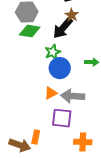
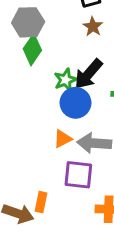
black arrow: (63, 28) -> (88, 74), moved
green diamond: (30, 31) -> (32, 50), turned -65

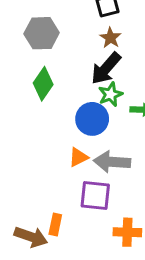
green diamond: (32, 50) -> (43, 84), moved
black arrow: (88, 74) -> (106, 68), moved
green star: (65, 80) -> (110, 94), moved

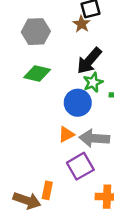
brown star: (110, 38) -> (82, 24), moved
green diamond: (43, 84) -> (37, 73), turned 68
purple square: (95, 195) -> (80, 166), turned -36

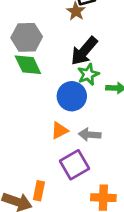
gray hexagon: (36, 32) -> (27, 37), moved
green diamond: (37, 73) -> (28, 65), turned 52
gray arrow: (94, 138) -> (90, 135), size x0.7

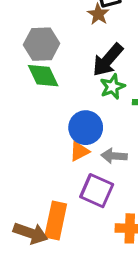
blue circle: (72, 96) -> (86, 128), moved
purple square: (75, 165) -> (97, 191), turned -36
orange rectangle: (39, 191) -> (56, 221), size x1.6

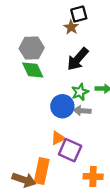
green star: (112, 87) -> (80, 92), moved
orange triangle: (79, 151) -> (58, 138), moved
gray arrow: (114, 156) -> (82, 111), moved

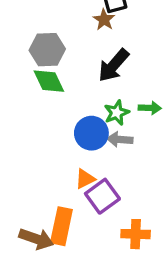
purple square: (70, 150) -> (102, 196), turned 30

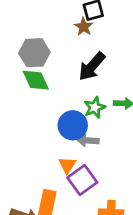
gray arrow: (120, 139) -> (88, 140), moved
orange triangle: (85, 179) -> (67, 165), turned -30

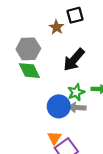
brown star: (84, 27) -> (57, 27), moved
gray arrow: (88, 140) -> (77, 107), moved

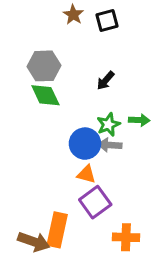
brown star: (57, 27) -> (73, 15), moved
black arrow: (74, 60) -> (105, 81), size x0.6
orange triangle: (54, 138) -> (86, 174), moved, turned -48

